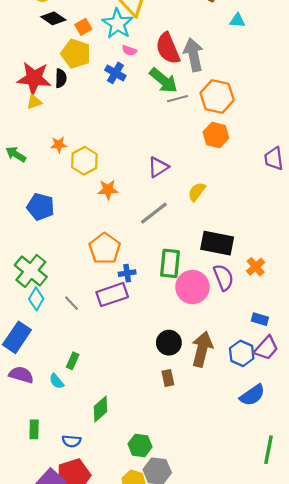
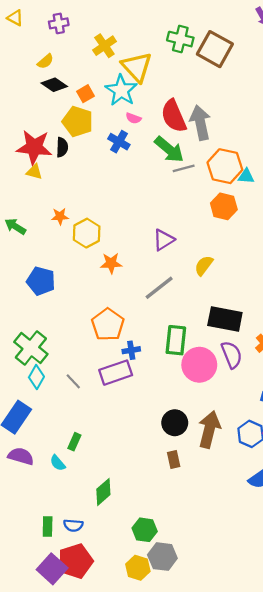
cyan triangle: (237, 21) -> (246, 176), moved
yellow triangle: (34, 102) -> (34, 172), turned 35
green rectangle: (34, 429) -> (48, 526), moved

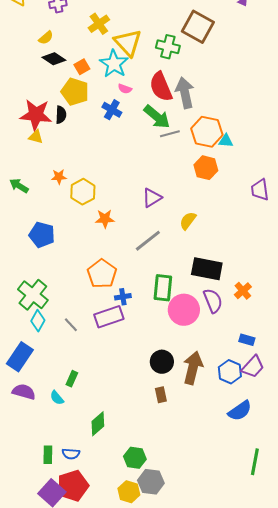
green cross: (180, 39) -> (168, 47), moved

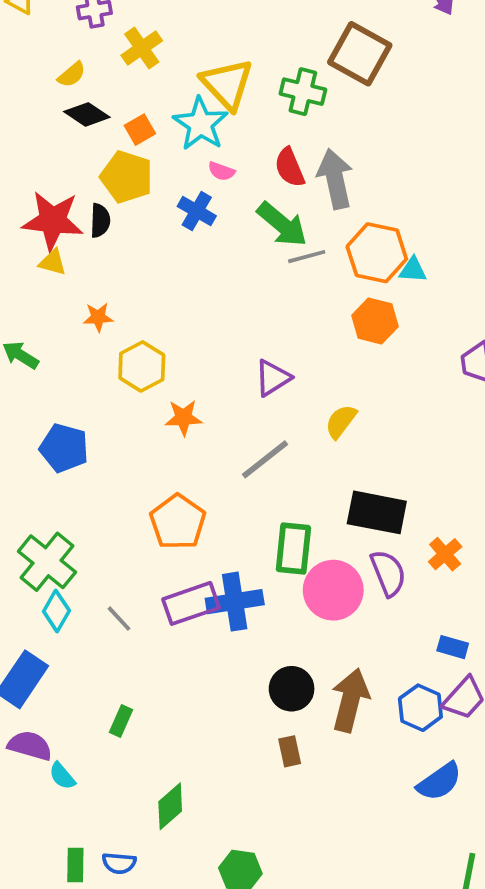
yellow cross: (99, 24) -> (142, 48), moved
red semicircle: (161, 87) -> (290, 167), size x0.7
orange star: (59, 177) -> (98, 317), moved
blue cross: (123, 297) -> (235, 602), moved, size x1.8
cyan semicircle: (57, 398) -> (62, 776), moved

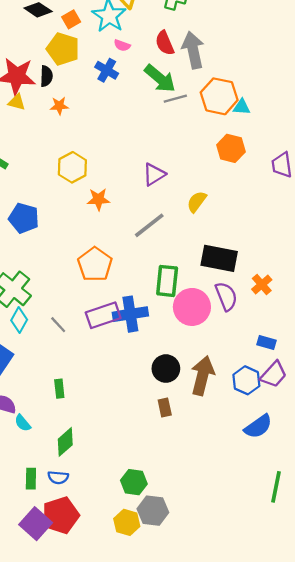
orange star: (98, 317) -> (59, 106), moved
orange hexagon: (375, 321) -> (231, 148), moved
green rectangle: (121, 721) -> (59, 389), turned -30
green diamond: (170, 806) -> (65, 442), moved

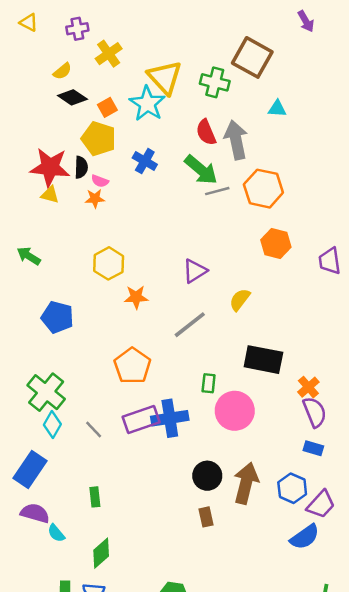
pink semicircle: (122, 45) -> (100, 181), moved
cyan triangle: (242, 107) -> (277, 109), moved
green rectangle: (167, 281) -> (209, 383), size x0.6
purple semicircle: (226, 296) -> (315, 412), moved
purple trapezoid: (274, 374) -> (321, 504), moved

